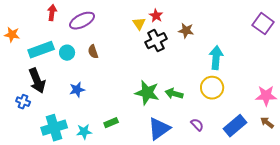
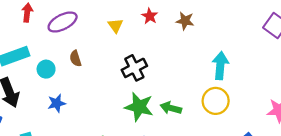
yellow triangle: (139, 24) -> (116, 26), moved
brown star: (186, 31) -> (185, 21), moved
black cross: (156, 41) -> (134, 68), moved
cyan circle: (67, 53) -> (46, 69), moved

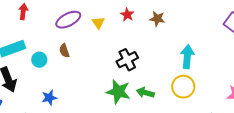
purple ellipse: (63, 22) -> (68, 20), moved
black cross: (134, 68) -> (127, 60), moved
blue star: (57, 103) -> (49, 98), moved

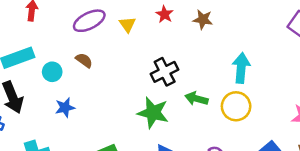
brown semicircle: (64, 51) -> (84, 60), turned 144
green arrow: (145, 93) -> (196, 99), moved
blue star: (49, 98) -> (65, 108), moved

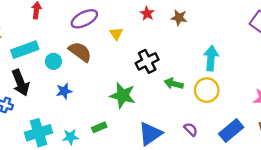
yellow triangle: (128, 25) -> (116, 34), moved
brown semicircle: (84, 60) -> (80, 52), size x1.6
green star: (153, 113) -> (123, 95), moved

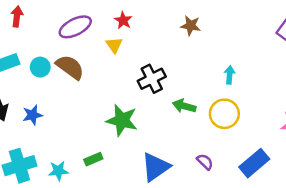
red star: (147, 13) -> (123, 20), moved
cyan arrow: (211, 58) -> (230, 75), size x0.6
cyan circle: (53, 61) -> (40, 67), moved
blue star: (64, 91) -> (32, 115), moved

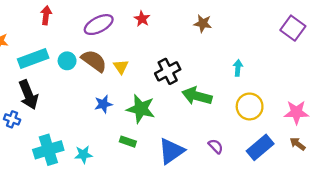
yellow triangle: (114, 45) -> (121, 67), moved
green arrow: (184, 106) -> (197, 96), size x1.4
yellow circle: (224, 114) -> (250, 106), moved
blue star: (32, 115) -> (103, 104), moved
green rectangle: (93, 159) -> (128, 142), moved, turned 42

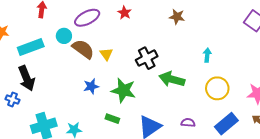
cyan circle: (67, 61) -> (64, 36), moved
purple semicircle: (216, 146) -> (188, 123), turned -40

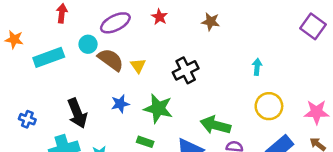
brown star: (177, 17) -> (211, 22), moved
black arrow: (27, 78) -> (77, 113), moved
green arrow: (172, 79) -> (215, 125), moved

